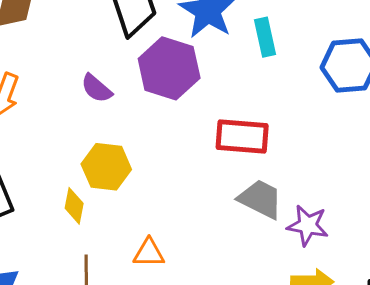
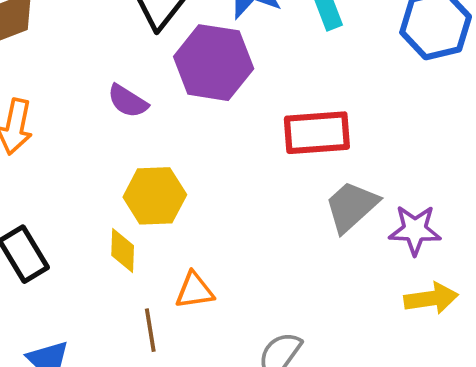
gray trapezoid: (260, 199) -> (351, 206), turned -60
orange triangle: (149, 253) -> (194, 291), moved

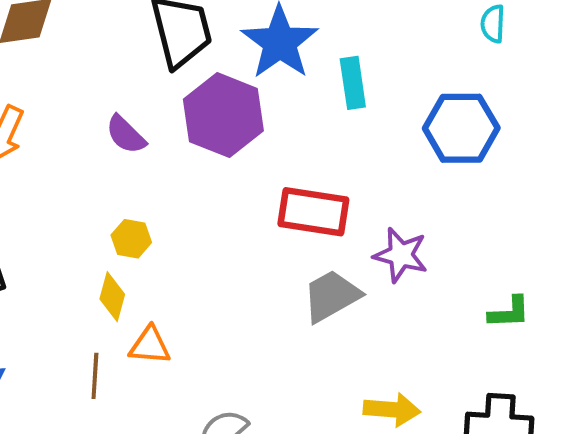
yellow hexagon: (155, 196) -> (131, 239), size x0.6
purple star: (415, 230) -> (401, 255), moved
yellow diamond: (123, 250) -> (112, 297), moved

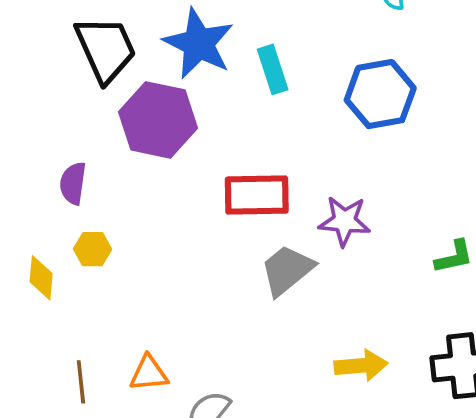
purple semicircle: (126, 135) -> (73, 183), moved, turned 63
yellow diamond: (112, 297) -> (41, 278), moved
orange triangle: (150, 346) -> (149, 373), moved

